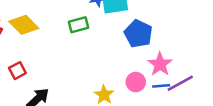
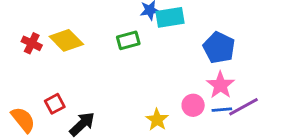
blue pentagon: (138, 34) -> (219, 48), moved
red square: (17, 71) -> (55, 104), moved

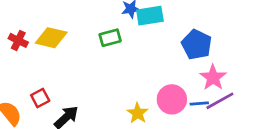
yellow diamond: (66, 40) -> (51, 38), turned -32
pink star: (220, 85) -> (213, 77), moved
pink circle: (193, 105) -> (172, 99), size x1.4

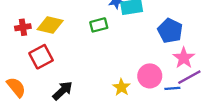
red cross: (18, 40) -> (23, 27), turned -35
red square: (40, 98) -> (41, 57), moved, size x1.5
blue line: (199, 104) -> (172, 88), moved

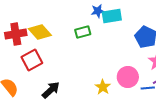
yellow diamond: (50, 25) -> (40, 32), turned 35
red cross: (23, 27) -> (16, 34), size x1.5

